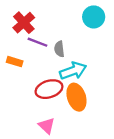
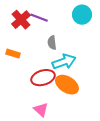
purple line: (38, 42) -> (39, 18), moved
orange ellipse: (76, 97) -> (67, 85), turned -40

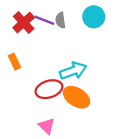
gray semicircle: (52, 43) -> (60, 20), moved
orange rectangle: (13, 54) -> (14, 62), turned 48

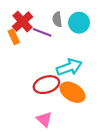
cyan circle: (94, 17) -> (79, 23), moved
purple line: (44, 20) -> (42, 32), moved
orange rectangle: (14, 62) -> (14, 37), moved

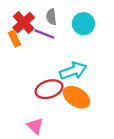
gray semicircle: (57, 19) -> (51, 17), moved
pink triangle: (44, 119) -> (35, 126), moved

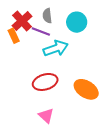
cyan arrow: (73, 71) -> (56, 48), moved
orange ellipse: (77, 97) -> (86, 89), moved
pink triangle: (35, 126) -> (46, 116), moved

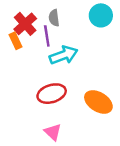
cyan circle: (77, 22) -> (101, 15), moved
purple line: (41, 32) -> (47, 36), turned 60

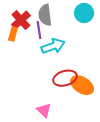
gray semicircle: (54, 18) -> (45, 15), size x1.5
orange rectangle: (16, 41) -> (13, 34), turned 40
red ellipse: (52, 94) -> (65, 78), moved

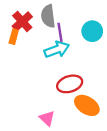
cyan circle: (84, 13) -> (92, 31), moved
purple line: (39, 30) -> (60, 32), moved
orange ellipse: (82, 85) -> (87, 105), moved

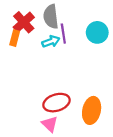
cyan arrow: (57, 49) -> (51, 41), moved, size x0.7
red ellipse: (70, 84) -> (56, 103), moved
orange ellipse: (87, 105) -> (92, 110), turned 70

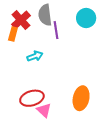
cyan circle: (97, 32) -> (86, 18), moved
cyan arrow: (51, 41) -> (35, 56), moved
red ellipse: (56, 103) -> (32, 98), moved

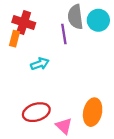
gray semicircle: (45, 15) -> (75, 17), moved
red cross: (21, 20) -> (24, 23), turned -30
pink triangle: (44, 110) -> (64, 126), moved

